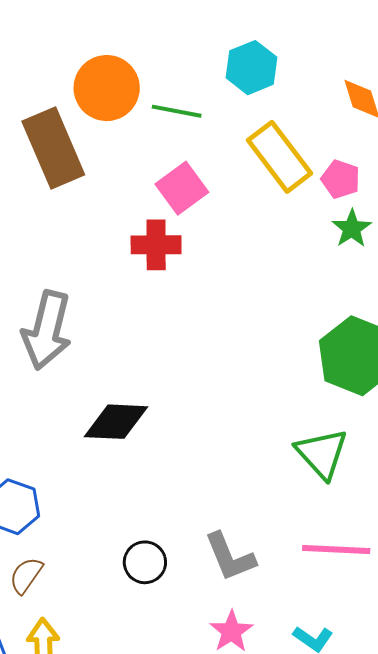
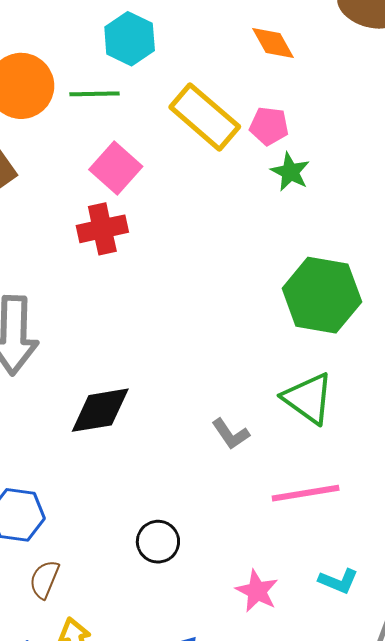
cyan hexagon: (251, 68) -> (130, 39), moved
pink line: (336, 550) -> (306, 493), moved
gray L-shape: (230, 557) -> (231, 434), moved, size x0.7

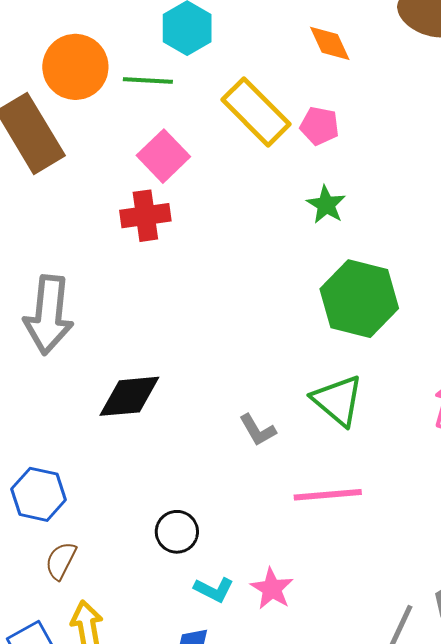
green star: (290, 172) -> (326, 205), moved
cyan L-shape: (338, 581) -> (214, 590), moved

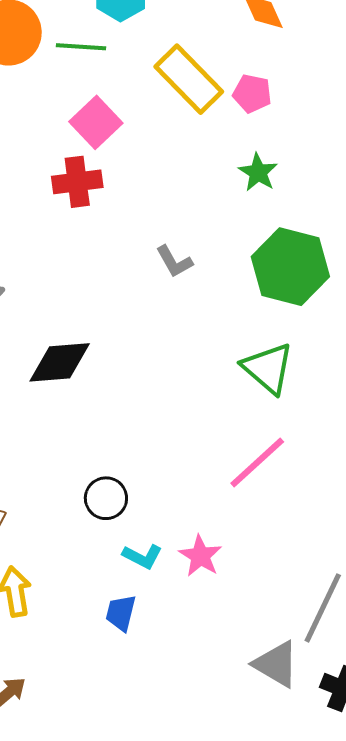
gray L-shape: (258, 430) -> (174, 261), moved
pink line: (328, 495) -> (257, 463), turned -38

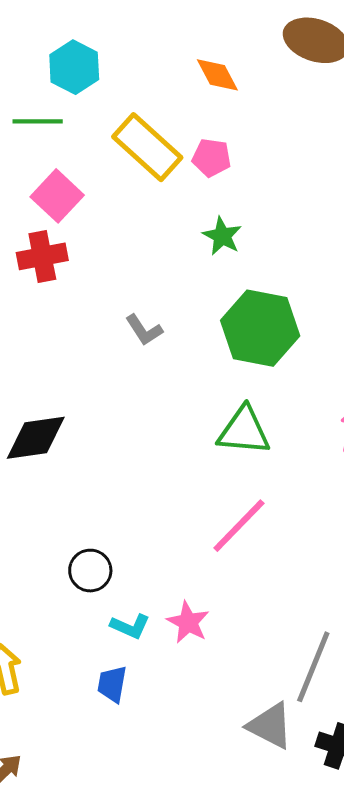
green triangle: (268, 368) -> (244, 431), turned -32

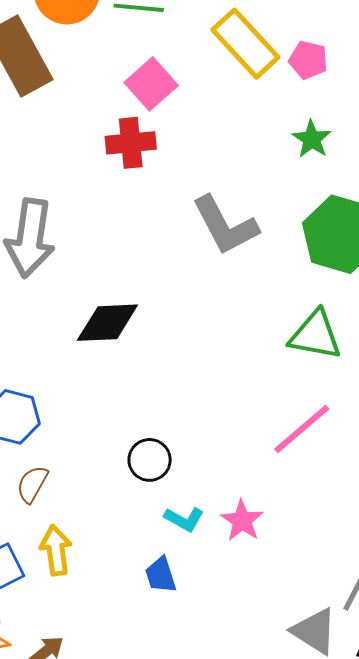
gray L-shape: (144, 330) -> (225, 225), size x1.8
blue trapezoid: (112, 684) -> (161, 575), turned -33

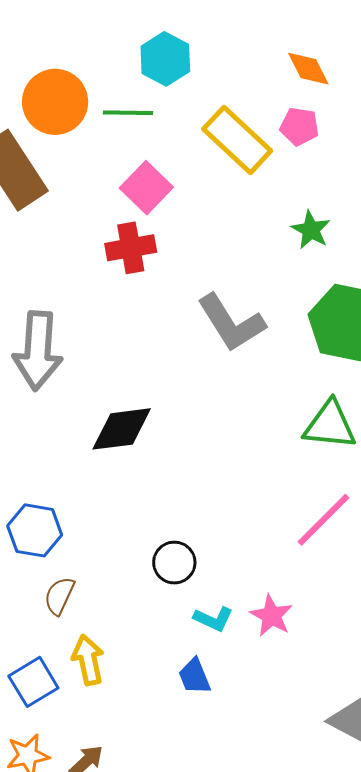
pink pentagon: (308, 60) -> (299, 126), moved

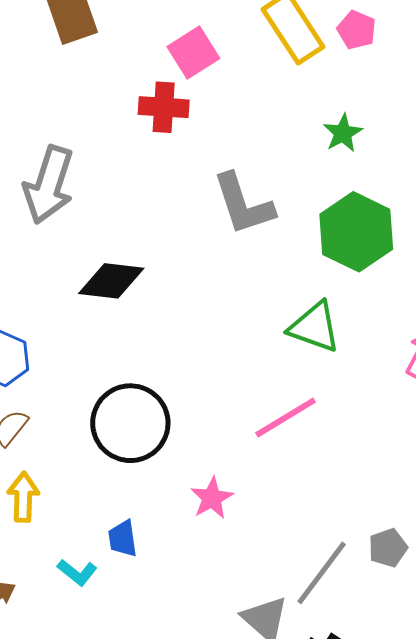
black circle: (174, 563) -> (130, 423), size x1.8
cyan L-shape: (213, 619) -> (77, 572), moved

